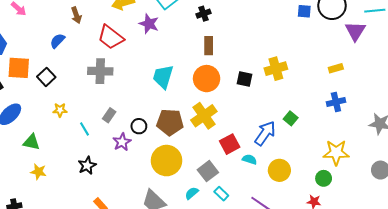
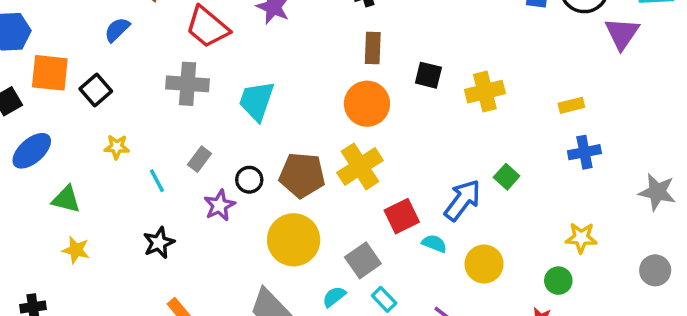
yellow rectangle: (336, 68) -> (571, 105), moved
cyan trapezoid: (163, 77) -> (257, 101), moved
black square: (245, 79) -> (428, 75), moved
yellow star: (336, 153) -> (581, 238), size x0.7

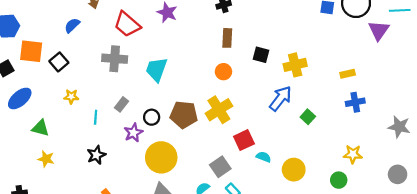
orange circle: (367, 104) -> (223, 72), size x0.6
cyan line: (157, 181) -> (96, 117), turned 32
blue arrow: (462, 200) -> (281, 98), moved
yellow circle: (294, 240) -> (161, 157), moved

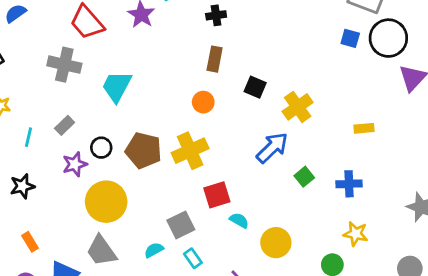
yellow cross: (295, 65) -> (298, 107), turned -30
blue cross: (355, 102) -> (349, 184), moved

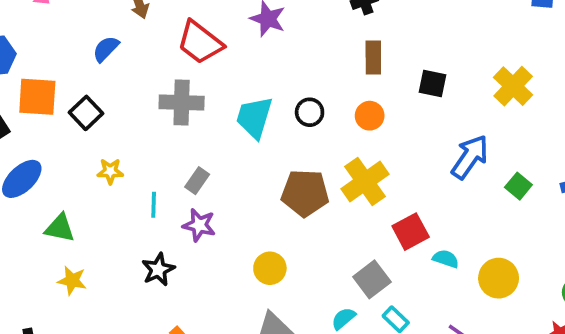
yellow cross: (298, 107) -> (513, 86), moved
black circle: (101, 148) -> (310, 112), moved
purple star: (75, 164) -> (199, 225), moved, turned -30
yellow circle: (106, 202) -> (270, 268), size x0.6

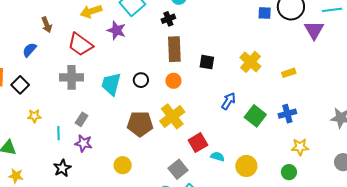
brown rectangle: (373, 57) -> (174, 49), size x1.4
blue arrow: (470, 157) -> (229, 101), size x0.7
green square: (518, 186) -> (255, 116), size x1.5

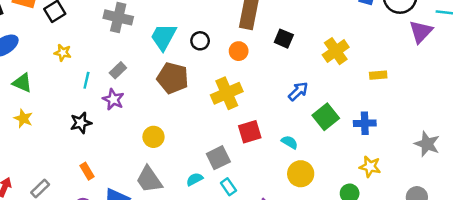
brown pentagon: (140, 124) -> (173, 78), moved
cyan semicircle: (217, 157) -> (290, 142), moved

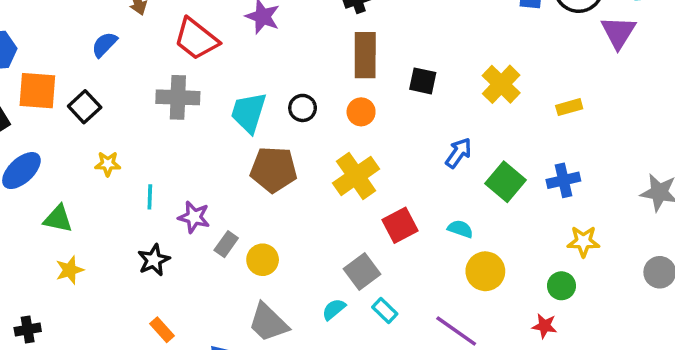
gray rectangle: (118, 70) -> (226, 244), moved
yellow star: (23, 118) -> (70, 270), turned -30
orange rectangle: (87, 171) -> (162, 330), moved

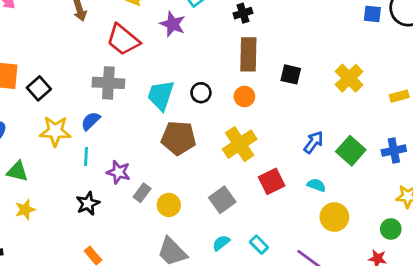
blue semicircle: (104, 44) -> (91, 121), moved
blue arrow: (459, 153) -> (314, 142), moved
yellow star: (108, 164) -> (55, 131), size x1.6
gray square: (362, 271) -> (222, 200), moved

